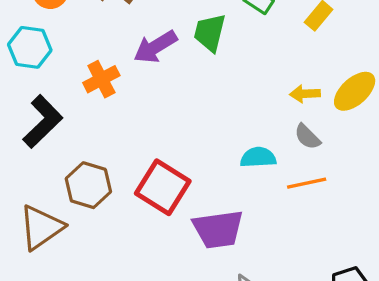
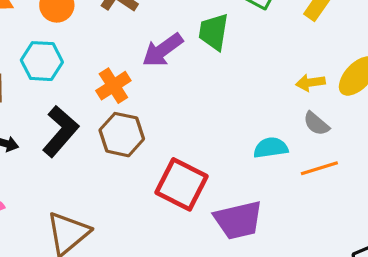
brown hexagon: (88, 185) -> (122, 135), moved

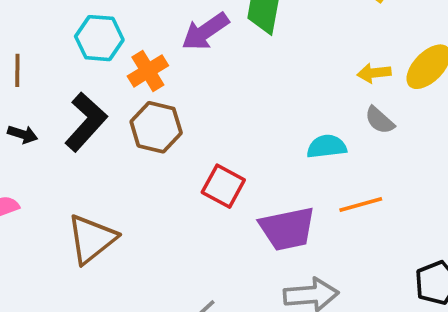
cyan hexagon: (42, 61) -> (99, 38), moved
orange line: (319, 168) -> (361, 204), moved
red square: (182, 184) -> (223, 186), size x0.7

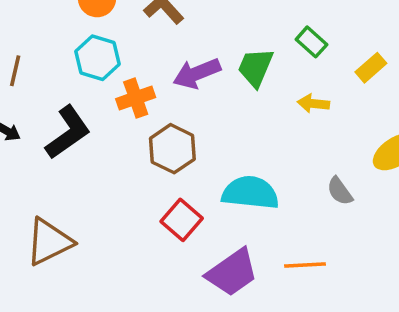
yellow arrow: (374, 73) -> (313, 103), moved
brown hexagon: (156, 127) -> (172, 149), moved
cyan semicircle: (327, 147) -> (250, 193), moved, size x1.5
purple trapezoid: (287, 229) -> (232, 272), turned -36

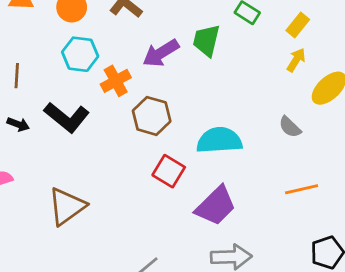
yellow arrow: (313, 103) -> (296, 60), moved, turned 125
black L-shape: (68, 132) -> (67, 117), turned 84
orange line: (305, 265) -> (302, 189), moved

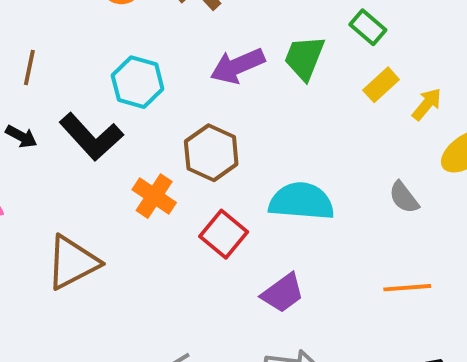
yellow rectangle: (298, 25) -> (381, 85), moved
cyan hexagon: (80, 54) -> (138, 82), moved
orange cross: (116, 81) -> (154, 196), moved, turned -36
purple trapezoid: (216, 206) -> (283, 293), size x0.7

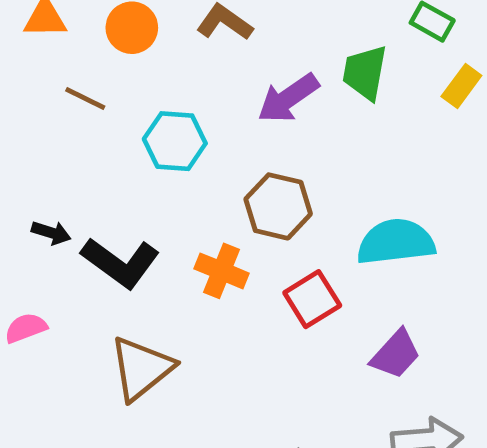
brown line: (29, 67) -> (85, 98), moved, turned -64
black L-shape: (91, 137) -> (121, 263), moved
red square: (224, 234) -> (312, 299), turned 30

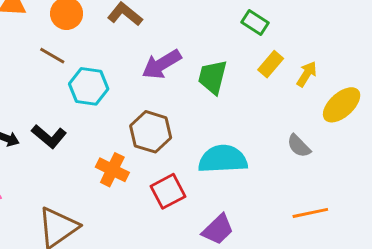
green trapezoid: (365, 73) -> (213, 77), moved
brown line: (85, 98) -> (52, 56), moved
black L-shape: (121, 263) -> (49, 136), moved, size x0.7

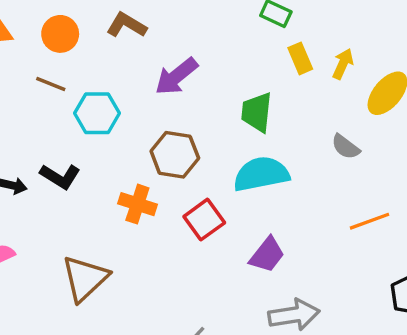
yellow rectangle: (271, 64) -> (300, 58), turned -55
green trapezoid: (213, 77) -> (257, 112), moved

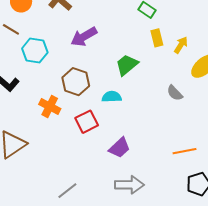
green trapezoid: (257, 112) -> (127, 65), turned 35
cyan semicircle: (261, 174) -> (112, 97), moved, size x0.6
orange line: (369, 221) -> (185, 151), moved

